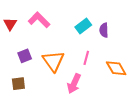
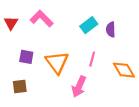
purple square: (25, 56) -> (26, 57), turned 32

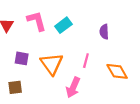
pink L-shape: (42, 19) -> (37, 21), turned 30
cyan rectangle: (89, 25) -> (63, 25), moved

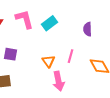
orange triangle: (52, 64) -> (48, 61), moved, size x0.6
pink arrow: (73, 87) -> (58, 81), turned -36

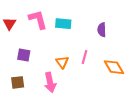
cyan rectangle: (50, 23) -> (63, 24), turned 42
pink arrow: (58, 81) -> (50, 82), moved

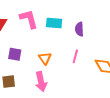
purple semicircle: (102, 30) -> (79, 29), moved
orange triangle: (62, 62) -> (45, 58), moved

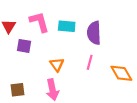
purple semicircle: (79, 29) -> (94, 33), size x1.5
purple square: (15, 54) -> (24, 46), moved

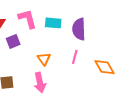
purple square: (24, 46) -> (13, 41), turned -32

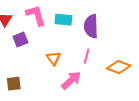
orange diamond: (105, 67) -> (119, 67), turned -40
pink arrow: (40, 83) -> (71, 80), moved, turned -120

